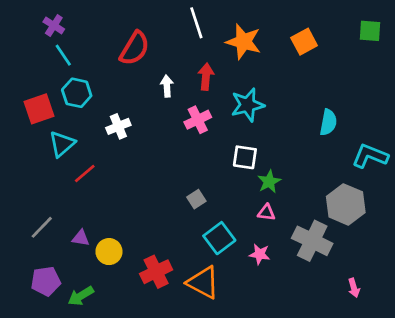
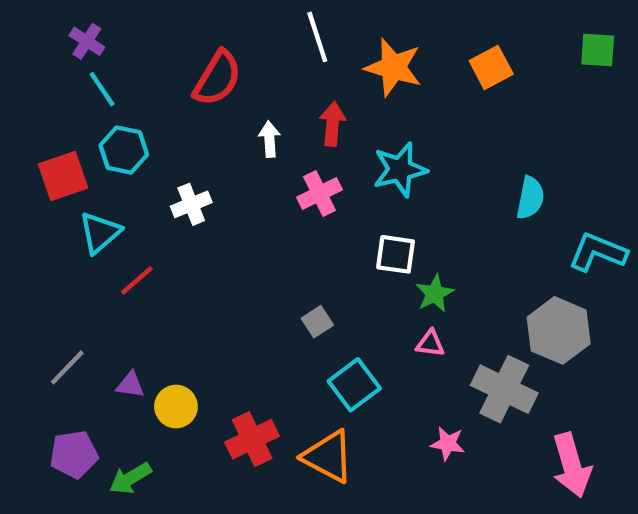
pink star: (260, 254) -> (448, 443), moved
pink arrow: (354, 288) -> (572, 465), size x2.0

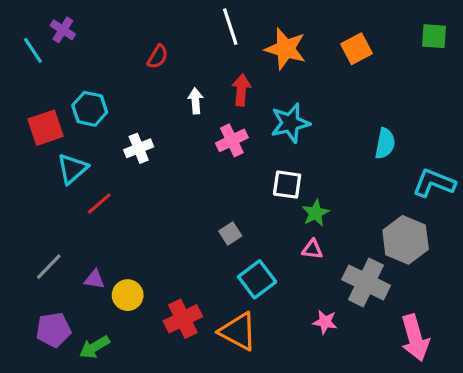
red semicircle: (217, 78) -> (158, 57), size x0.6
cyan line: (102, 89) -> (33, 50), moved

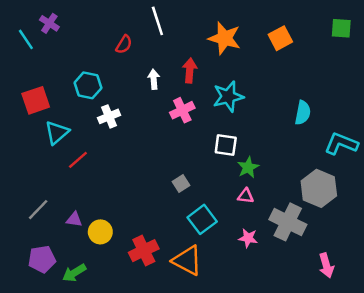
white line: (230, 27) -> (157, 21), moved
cyan hexagon: (90, 109) -> (88, 85), moved
pink star: (325, 322) -> (248, 238), moved
pink arrow: (415, 338) -> (326, 265), size x0.7

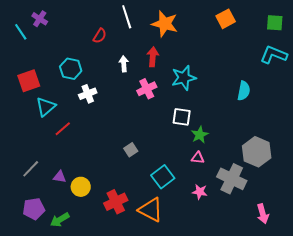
orange star: (224, 38) -> (165, 24), moved
orange square: (280, 38) -> (226, 19), moved
cyan L-shape: (341, 144) -> (274, 55), moved
gray square: (181, 183) -> (131, 150), moved

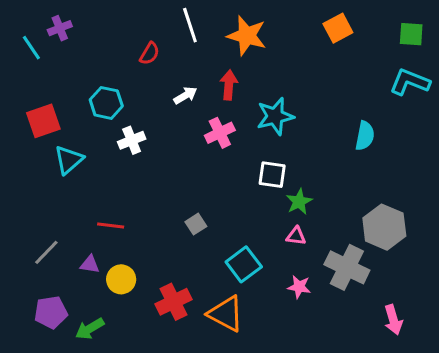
purple cross: (40, 19) -> (60, 28), turned 35
white arrow: (124, 64) -> (185, 95), turned 63
red line: (63, 129) -> (111, 226), moved, turned 48

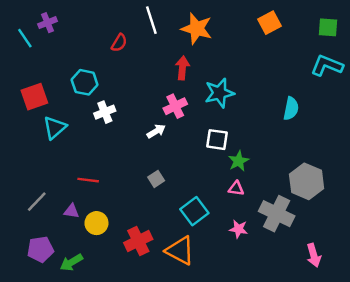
white arrow: (185, 95) -> (156, 131), moved

